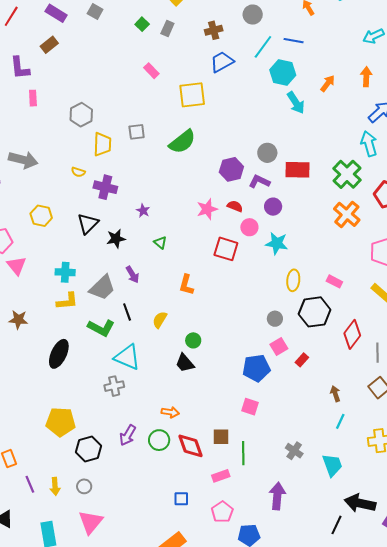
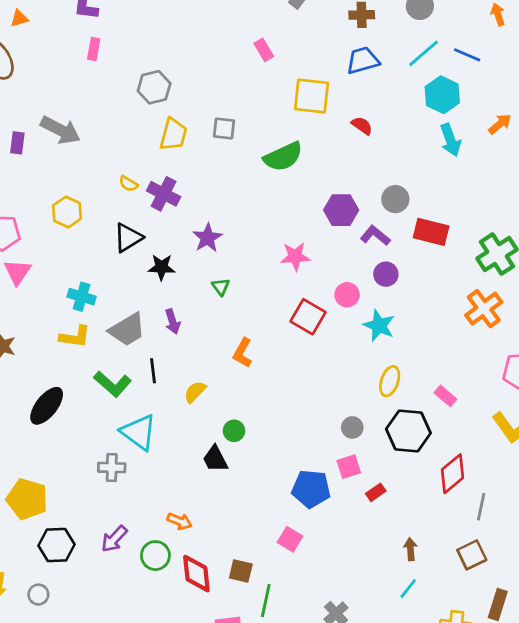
yellow semicircle: (78, 172) -> (128, 184), moved
red semicircle: (235, 206) -> (362, 126), moved
purple star: (143, 211) -> (207, 238), size x1.5

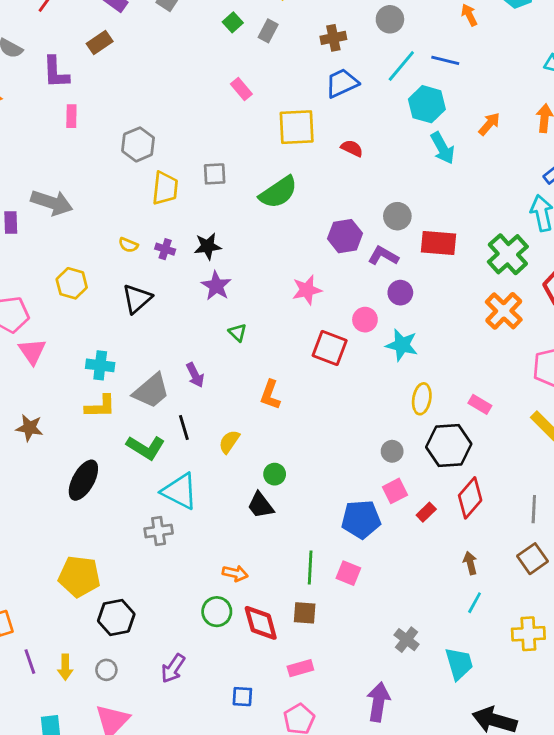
purple cross: (164, 194) -> (165, 249), size x0.6
black star: (162, 267) -> (208, 246), moved
red diamond: (452, 474) -> (470, 498), moved
purple arrow: (114, 539) -> (173, 668), moved
green line: (266, 601) -> (310, 568), moved

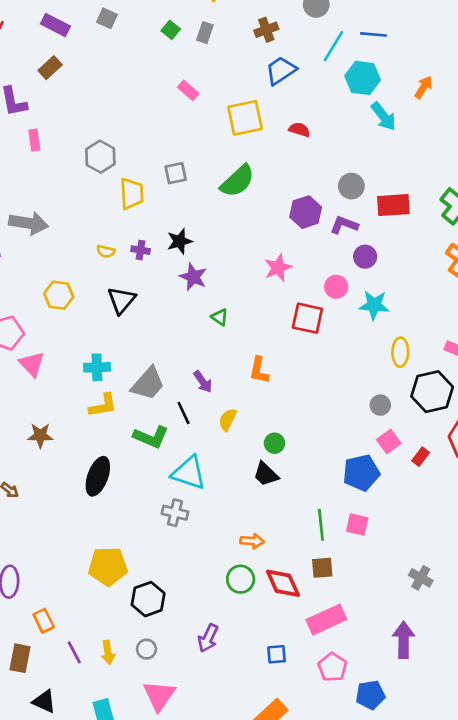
purple arrow: (195, 375) -> (203, 382), moved
gray cross: (159, 531) -> (175, 513), turned 30
pink rectangle: (300, 668) -> (326, 620), size x1.6

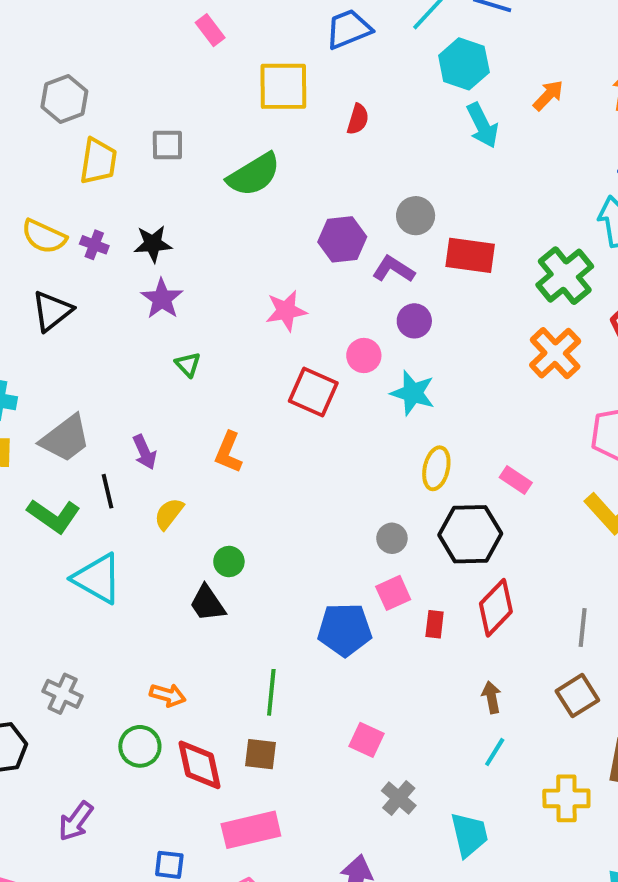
red semicircle: (299, 130) -> (358, 119), turned 78
yellow semicircle: (106, 251) -> (44, 236), size x1.6
red rectangle: (421, 457) -> (435, 624), turned -42
gray cross: (175, 513) -> (63, 694), moved
pink square: (357, 525) -> (367, 740), moved

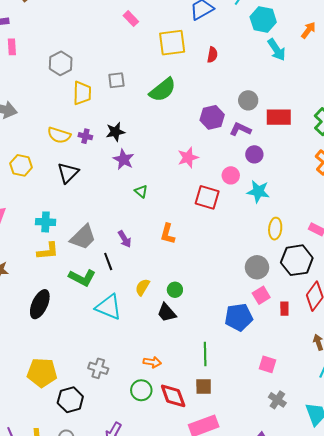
yellow semicircle: (169, 514) -> (142, 287), moved
gray circle: (392, 538) -> (257, 267), size x1.5
pink square: (367, 740) -> (267, 364), moved

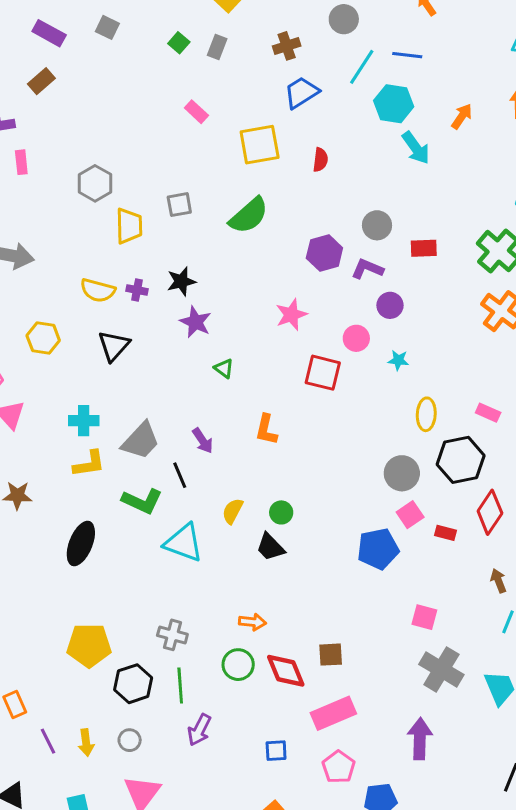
red rectangle: (279, 117) -> (424, 248), size x0.7
cyan star: (258, 191) -> (398, 360), size x0.6
red rectangle: (284, 309) -> (446, 533), turned -72
green line: (205, 354) -> (180, 685), moved
gray cross: (277, 400) -> (441, 669), size x1.6

